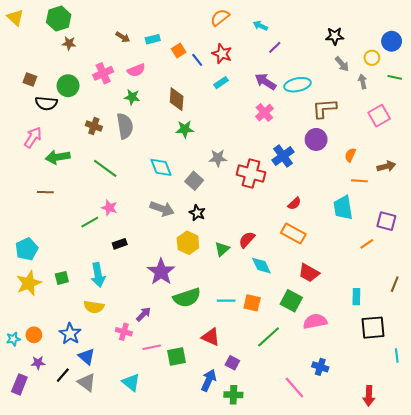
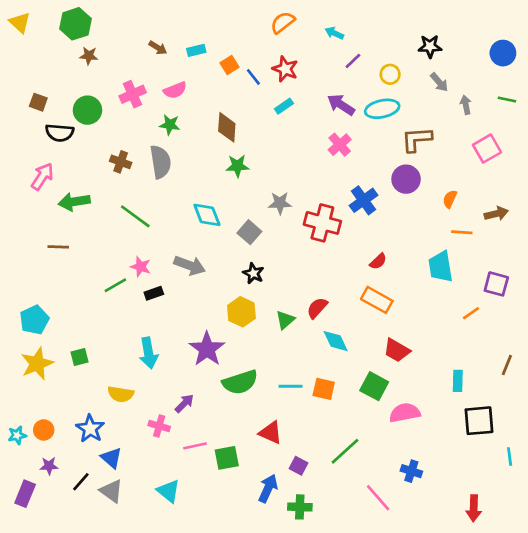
yellow circle: (372, 58) -> (390, 74), moved
gray arrow: (162, 209) -> (190, 265), moved
black rectangle: (120, 244) -> (154, 293), moved
cyan arrow: (98, 275) -> (149, 353), moved
green line: (269, 337) -> (345, 451), moved

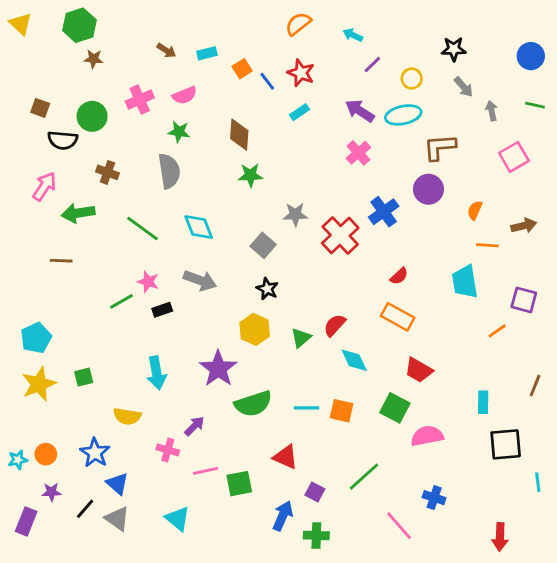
brown cross: (121, 162) -> (107, 172), moved
cyan diamond: (207, 215) -> (199, 227), moved
red cross: (322, 223) -> (340, 235), turned 32

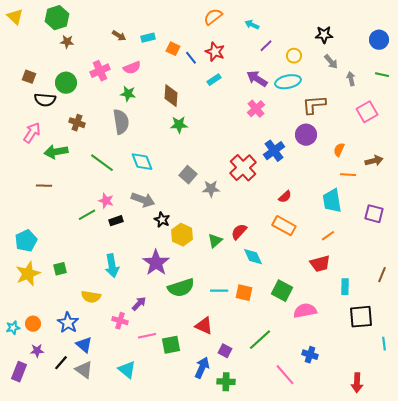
orange square: (242, 69) -> (173, 49), turned -32
gray star: (295, 214) -> (211, 189), moved
black star: (267, 289) -> (162, 220), moved
orange line: (497, 331) -> (328, 236), moved
red trapezoid: (419, 370) -> (320, 264), moved, turned -45

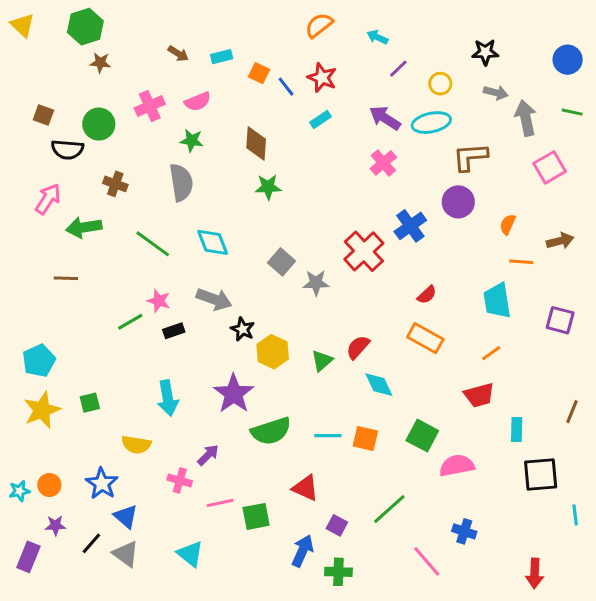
gray arrow: (331, 62) -> (496, 93), turned -35
gray arrow: (351, 79) -> (526, 118), size x1.6

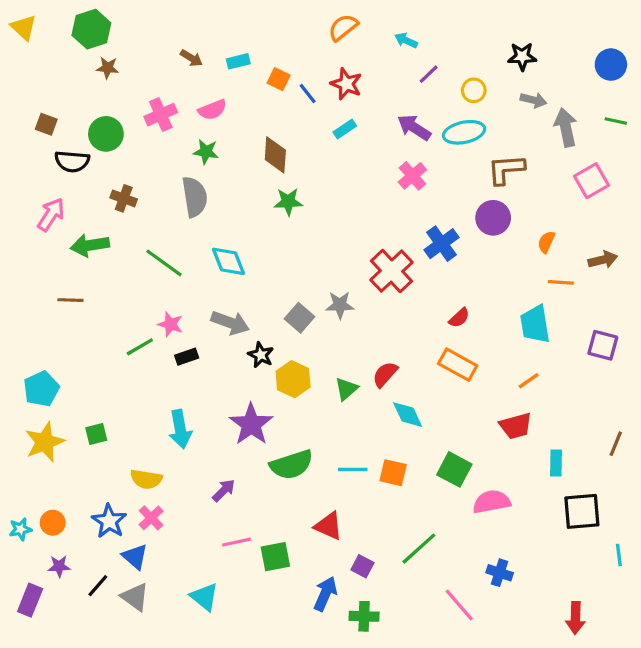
gray square: (282, 262) -> (300, 318), moved
pink cross: (180, 480) -> (151, 518), moved, turned 30

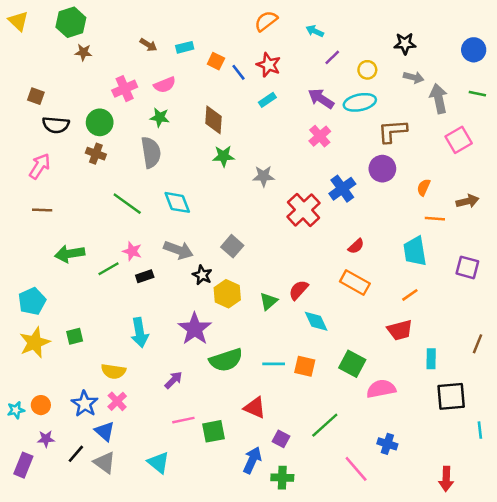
green circle: (106, 134) -> (100, 122), moved
green arrow: (90, 245) -> (70, 254), moved
brown line: (70, 300) -> (42, 210), moved
gray star: (340, 305) -> (264, 176), moved

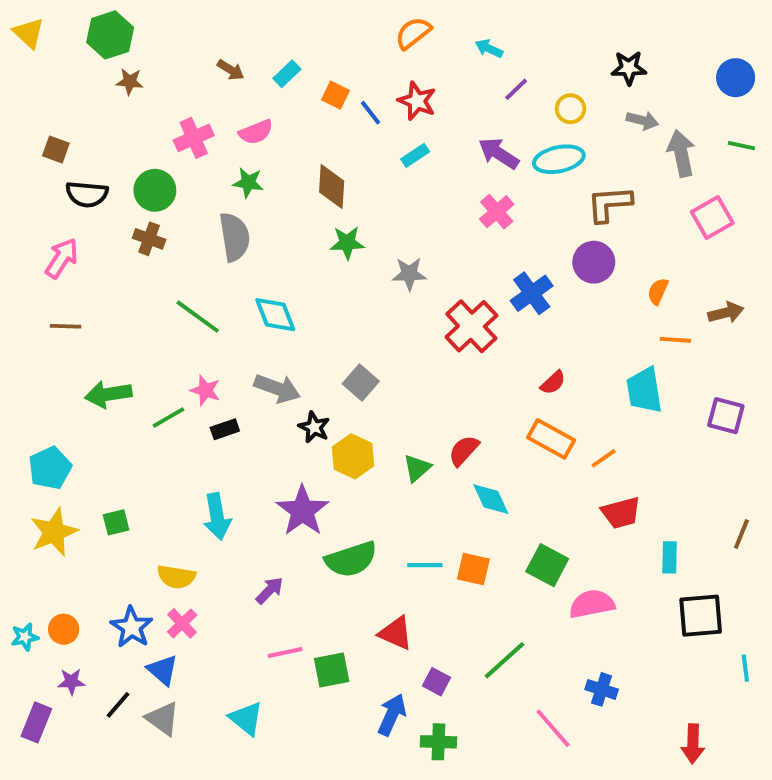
cyan rectangle: (185, 47) -> (287, 74), turned -30
orange line: (410, 295) -> (604, 458), moved

